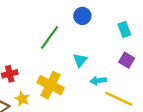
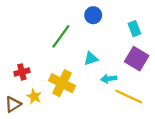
cyan triangle: (80, 60) -> (91, 59), turned 32
purple square: (127, 60) -> (137, 59), size x1.5

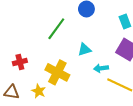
yellow star: (34, 96) -> (39, 91), moved
brown triangle: (13, 104) -> (12, 92), turned 42

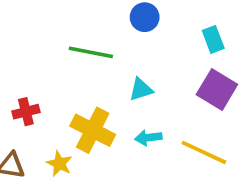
green line: (56, 29) -> (91, 52), turned 65
cyan arrow: (101, 68) -> (148, 138), moved

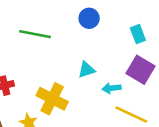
green line: (91, 52) -> (35, 34), moved
cyan arrow: (148, 138) -> (111, 88), moved

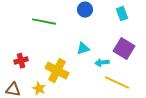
cyan rectangle: (138, 34) -> (122, 14), moved

